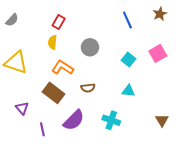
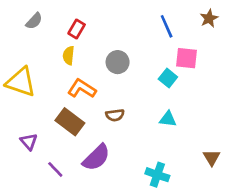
gray semicircle: (12, 20) -> (34, 21), moved
pink square: (158, 53) -> (186, 58), moved, turned 36
cyan cross: (111, 120) -> (157, 175), moved
purple line: (42, 129) -> (55, 169), turned -32

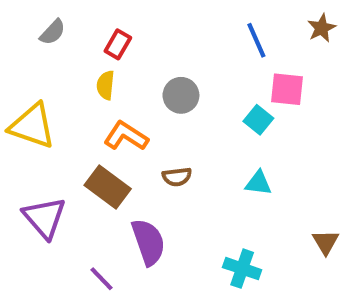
purple triangle: (29, 142) -> (44, 218), size x1.6
purple semicircle: (96, 157) -> (148, 242), turned -64
purple line: (55, 169) -> (102, 279), moved

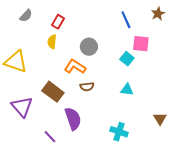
orange L-shape: (126, 136) -> (75, 67), moved

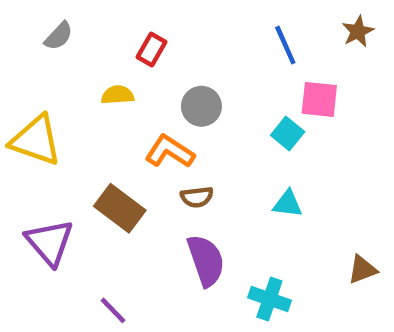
red rectangle: (58, 22) -> (152, 50), moved
yellow semicircle: (52, 42) -> (118, 95), turned 80
purple semicircle: (73, 119) -> (206, 260), moved
brown triangle: (160, 119) -> (362, 270), turned 40

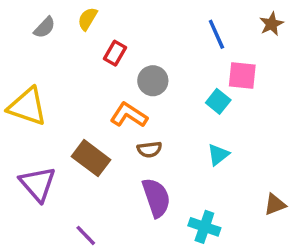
red rectangle: (152, 50) -> (115, 53), moved
yellow semicircle: (118, 95) -> (88, 19), moved, turned -55
cyan triangle: (288, 204) -> (218, 155), turned -45

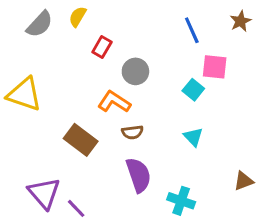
gray semicircle: (45, 27) -> (40, 24), size x1.4
cyan triangle: (218, 155) -> (193, 137), turned -35
purple triangle: (38, 184) -> (44, 193), moved

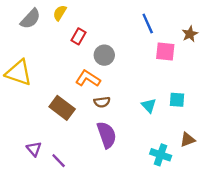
brown star: (241, 21) -> (190, 34), moved
cyan square: (193, 90) -> (177, 100), moved, turned -35
purple triangle: (44, 193) -> (34, 149), size x0.6
cyan cross: (181, 201) -> (161, 155), moved

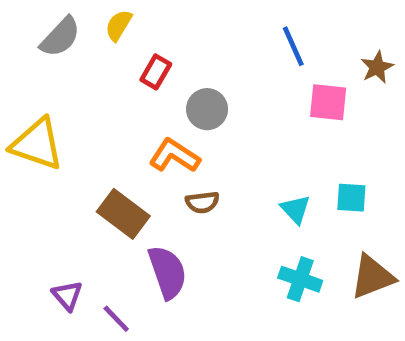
purple semicircle: (107, 135) -> (167, 272), moved
brown triangle: (188, 140) -> (372, 277), size x1.5
cyan cross: (161, 155) -> (300, 279), moved

